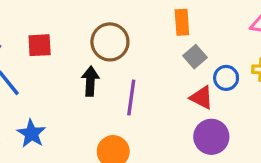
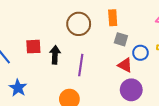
brown circle: (110, 42) -> (79, 24), moved
red square: (40, 45) -> (33, 47), moved
gray square: (195, 57) -> (121, 39), turned -32

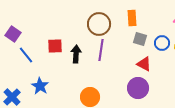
blue circle: (140, 53) -> (162, 43), moved
purple line: (81, 65) -> (101, 50), moved
purple circle: (131, 90) -> (138, 88), moved

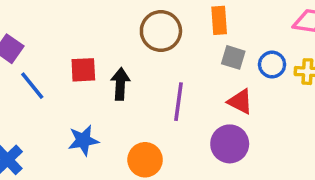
purple line: (101, 50) -> (179, 102), moved
blue star: (40, 86) -> (83, 140), moved, turned 30

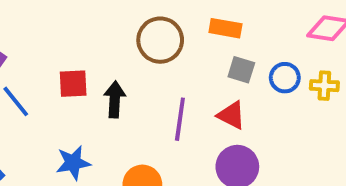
orange rectangle: (219, 20) -> (225, 28), turned -76
red triangle: (240, 102) -> (231, 115), moved

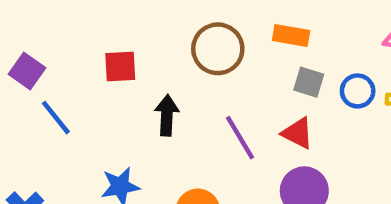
red square: (73, 84) -> (120, 67), moved
purple line: (180, 119) -> (240, 138), turned -39

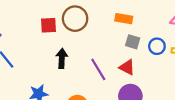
brown circle: (218, 49) -> (75, 19), moved
red square: (120, 67) -> (49, 25), moved

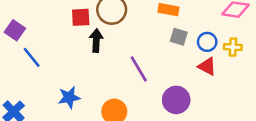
black arrow: (62, 58) -> (96, 41), moved
red triangle: (127, 67) -> (207, 66), moved

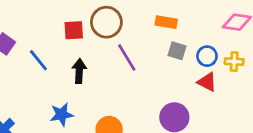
black arrow: (96, 41) -> (79, 71), moved
blue line: (32, 57) -> (38, 60), moved
purple line: (139, 69) -> (127, 57), moved

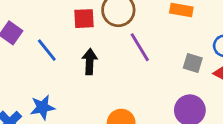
gray square: (177, 51) -> (193, 63), moved
blue star: (62, 115) -> (42, 107), moved

